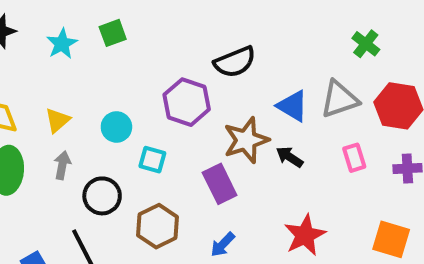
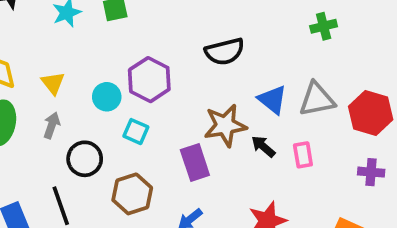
green cross: (366, 44) -> (324, 26), moved, turned 30
purple hexagon: (187, 102) -> (149, 80), moved
yellow triangle: (58, 120) -> (53, 83), turned -35
pink rectangle: (354, 158) -> (303, 155), moved

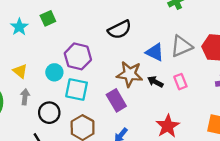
brown star: (225, 125) -> (130, 74), turned 30
cyan square: (136, 132) -> (77, 89), size x1.5

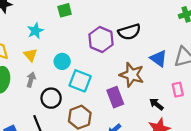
cyan star: (19, 27) -> (35, 31), moved
purple hexagon: (78, 56) -> (101, 40), moved
black arrow: (155, 82) -> (156, 104), moved

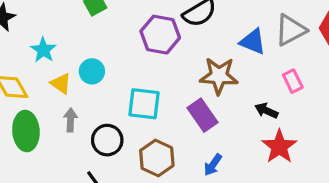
cyan star: (35, 31) -> (43, 50), moved
cyan circle: (62, 61) -> (92, 71), moved

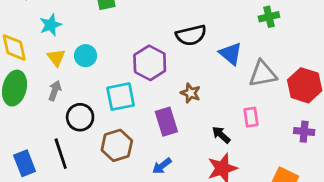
purple hexagon: (160, 35) -> (150, 63), moved
blue triangle: (253, 42) -> (231, 54), moved
brown star: (219, 76) -> (191, 93), size x0.6
cyan square: (144, 104) -> (121, 97), turned -36

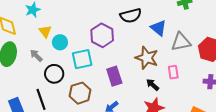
cyan circle: (86, 56) -> (60, 42), moved
yellow triangle: (56, 58) -> (45, 31), moved
gray arrow: (55, 91) -> (36, 56), turned -64
brown star: (191, 93) -> (147, 58), moved, size x1.6

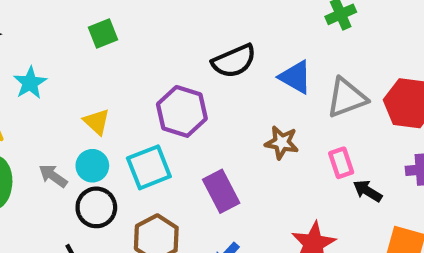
yellow triangle: (45, 31) -> (97, 122), moved
cyan circle: (60, 42) -> (92, 166), moved
brown star: (147, 58) -> (282, 143), size x0.7
black arrow: (153, 85) -> (368, 191), moved

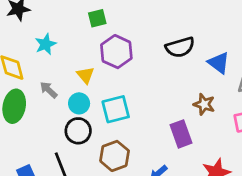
purple hexagon: (182, 111) -> (116, 52), moved
gray arrow: (53, 176) -> (49, 90), moved
purple rectangle: (221, 191) -> (181, 134), moved

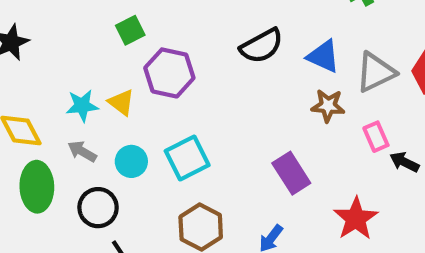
cyan star: (46, 44) -> (82, 106), moved, turned 30
yellow triangle: (86, 75) -> (121, 102), moved
brown star: (204, 104) -> (328, 106), moved
black circle: (78, 131) -> (98, 208), moved

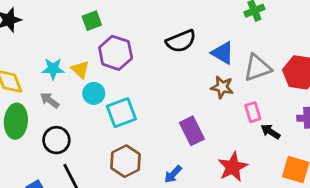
cyan circle: (131, 161) -> (94, 93), moved

